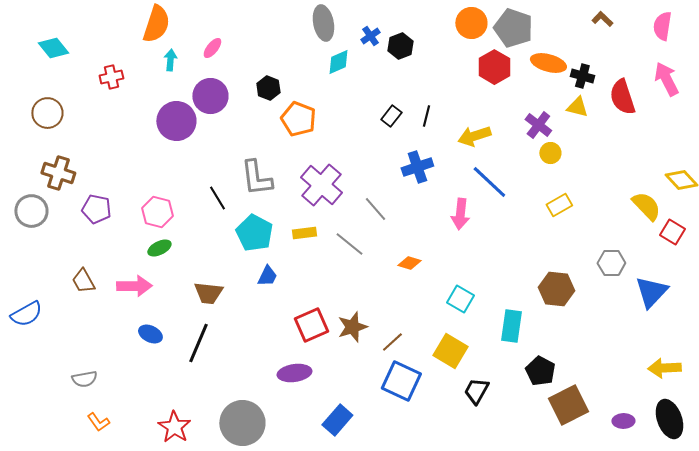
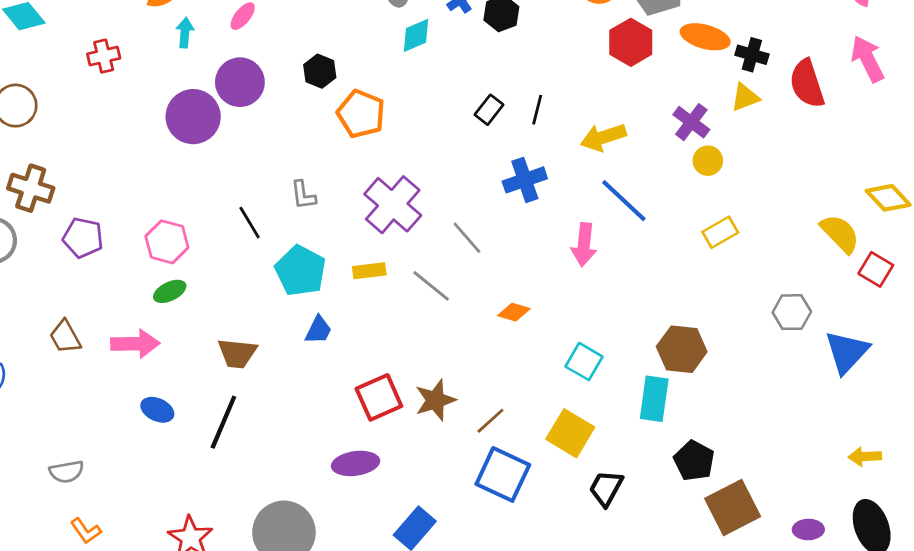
yellow triangle: (577, 107) -> (745, 97), turned -35
gray L-shape: (256, 178) -> (303, 195), size x0.6
brown hexagon: (556, 289) -> (682, 349), moved
yellow arrow: (664, 368) -> (865, 457), size x0.7

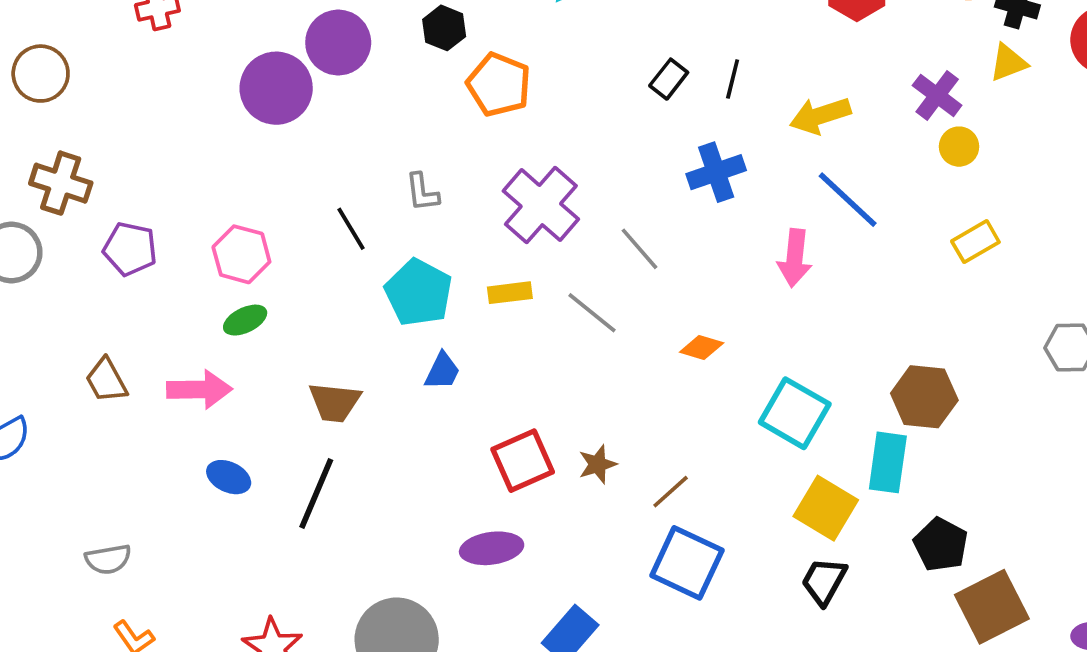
cyan square: (584, 362) -> (795, 413), size x1.4
brown star: (435, 400) -> (597, 464), size x0.7
yellow square: (570, 433) -> (826, 508), moved

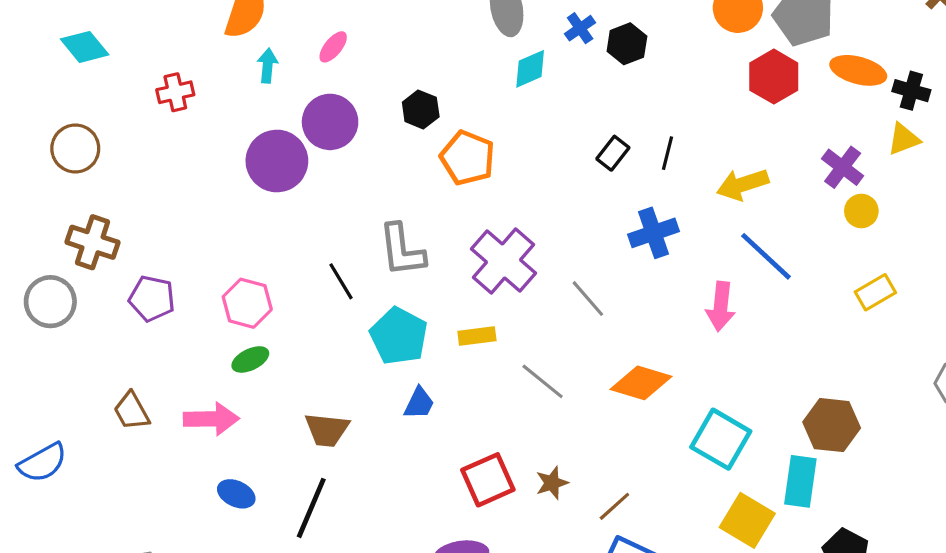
gray L-shape: (422, 192) -> (402, 250), size x1.6
gray line: (592, 313) -> (543, 381), moved
orange diamond: (702, 347) -> (641, 383), size x1.6

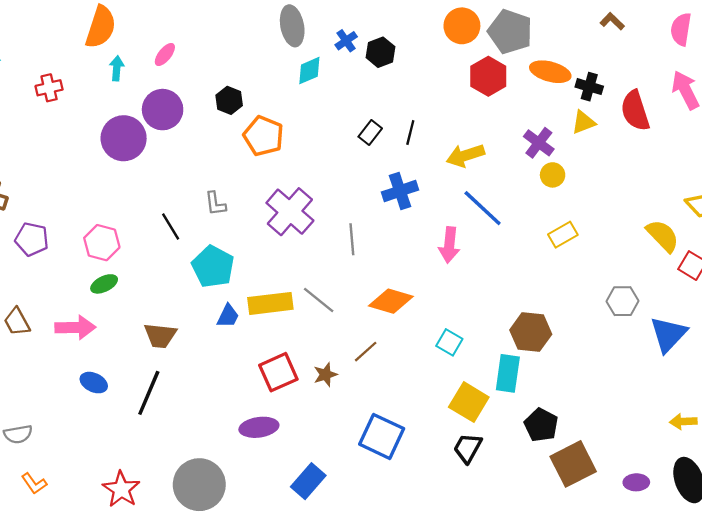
gray L-shape: (402, 250) -> (215, 204), size x0.6
gray line: (588, 299) -> (352, 239), turned 36
yellow rectangle: (477, 336) -> (270, 303), moved, size x1.6
cyan square: (721, 439) -> (449, 342), size x0.6
brown line: (614, 506) -> (366, 352), moved

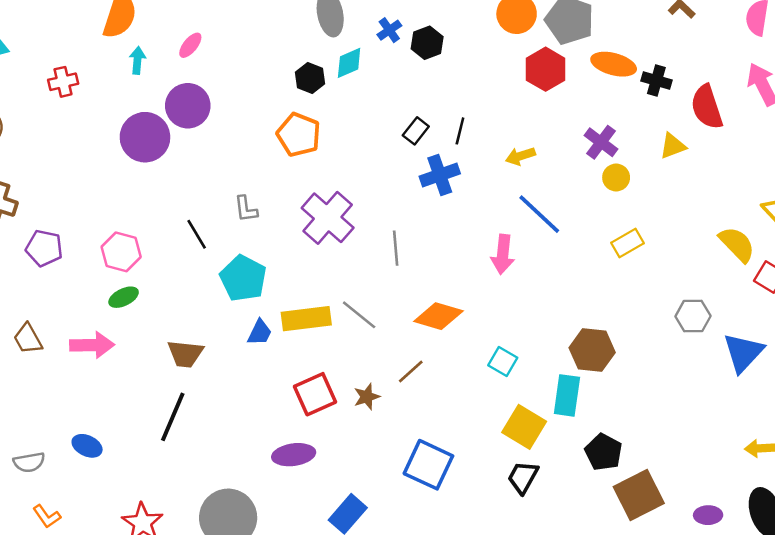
black hexagon: (229, 100) -> (310, 78), moved
yellow triangle: (584, 122) -> (673, 146), moved
yellow arrow: (465, 155) -> (520, 156), size x0.7
blue cross: (400, 191) -> (440, 175), moved
blue ellipse: (94, 383) -> (87, 446), moved

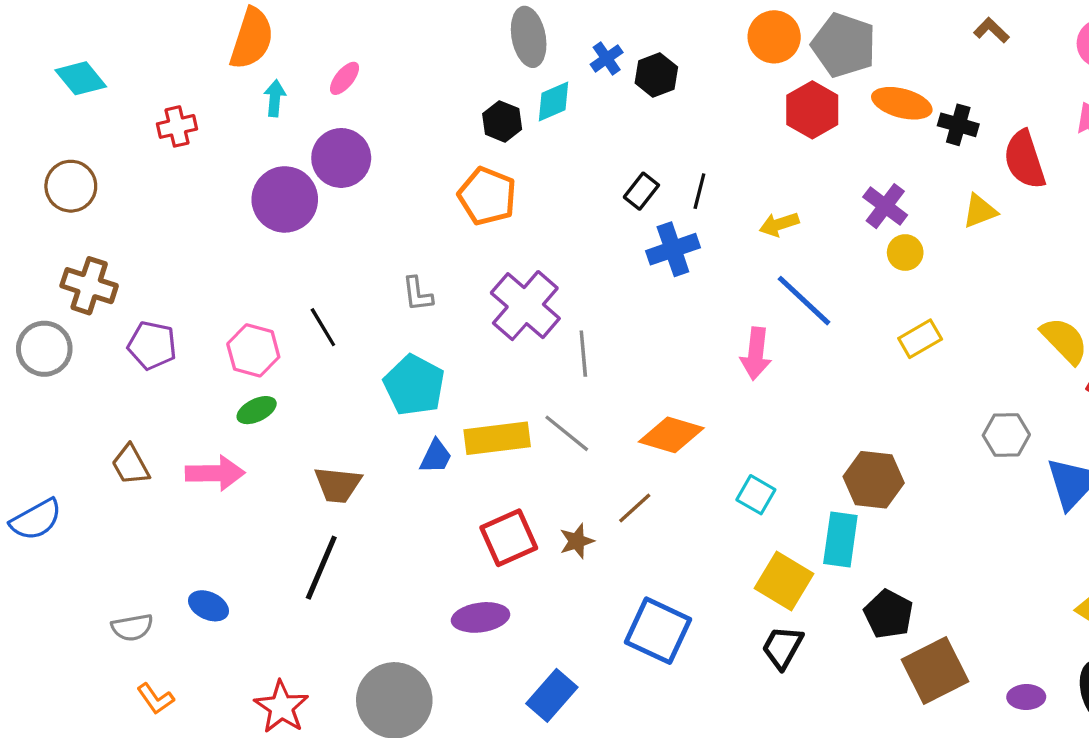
black line: (197, 234) -> (323, 327), moved
gray line: (396, 248) -> (583, 354), moved

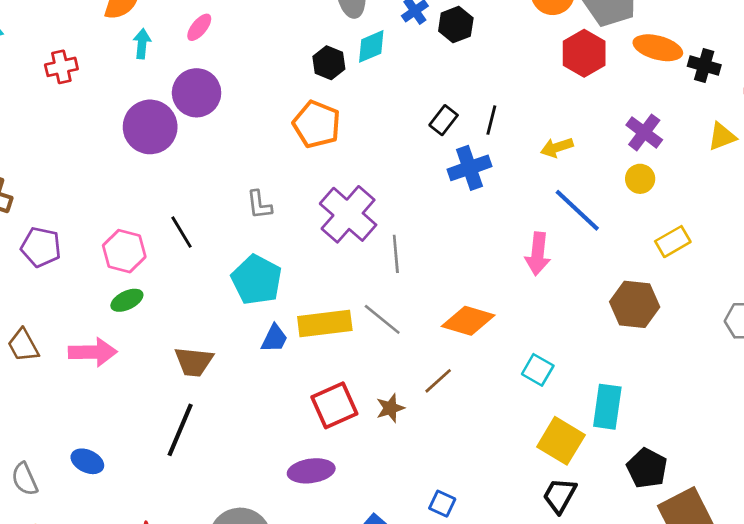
yellow circle: (905, 253) -> (640, 179), moved
brown hexagon: (874, 480) -> (635, 304), moved
gray semicircle: (132, 627) -> (25, 479), turned 76
blue square: (658, 631) -> (442, 504), moved, size x0.5

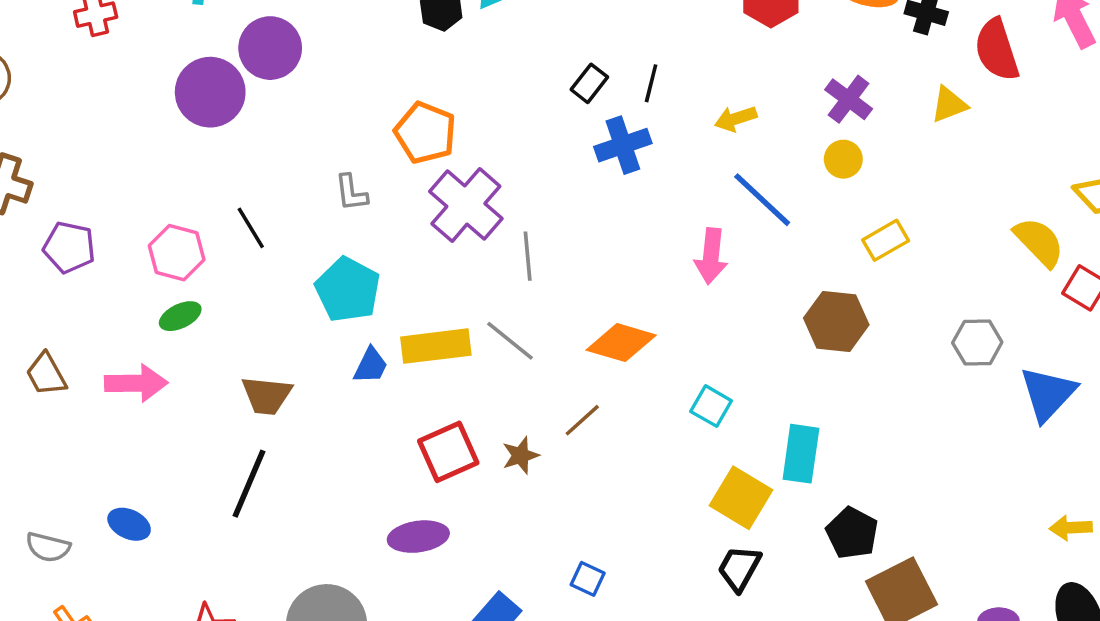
orange pentagon: (317, 124) -> (425, 133), moved
gray semicircle: (25, 479) -> (48, 547), turned -52

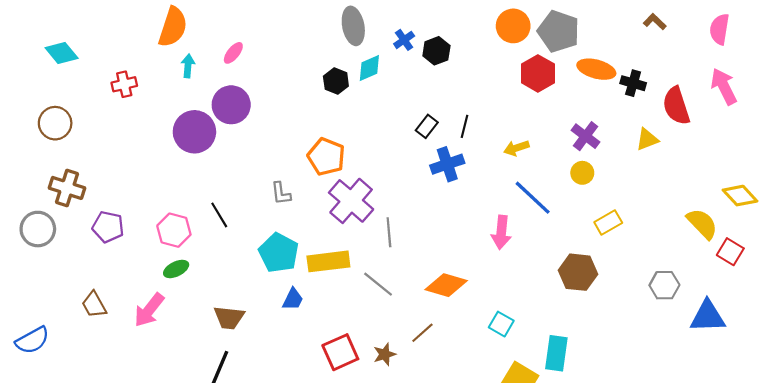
yellow rectangle: (436, 346) -> (328, 261), moved
pink arrow: (136, 383) -> (149, 310), turned 129
blue triangle: (1048, 394) -> (708, 317), turned 45

